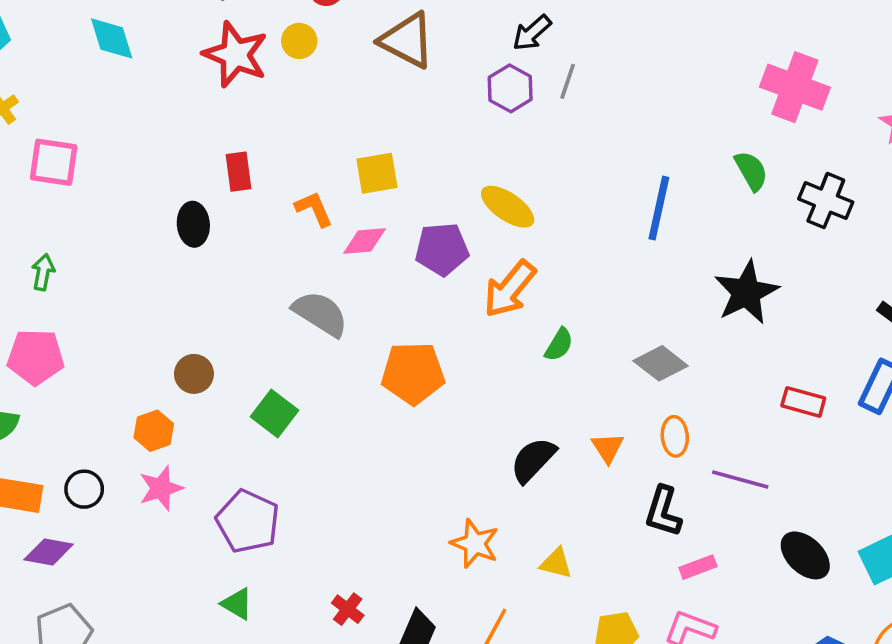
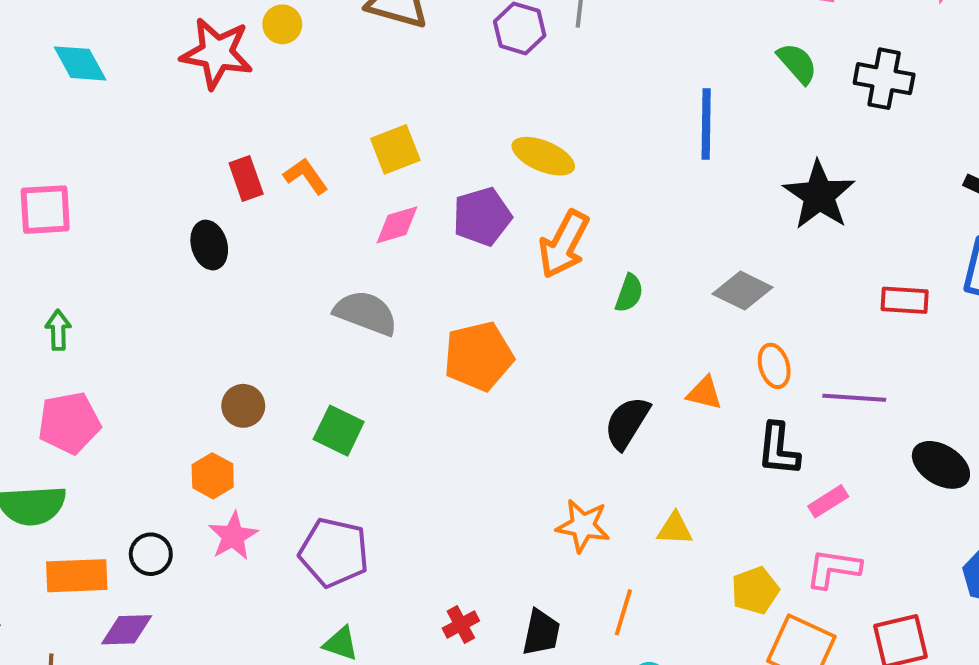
orange L-shape: (314, 209) -> (306, 176), moved
orange triangle: (608, 448) -> (704, 393), turned -32
red cross: (348, 609) -> (461, 625), turned 36

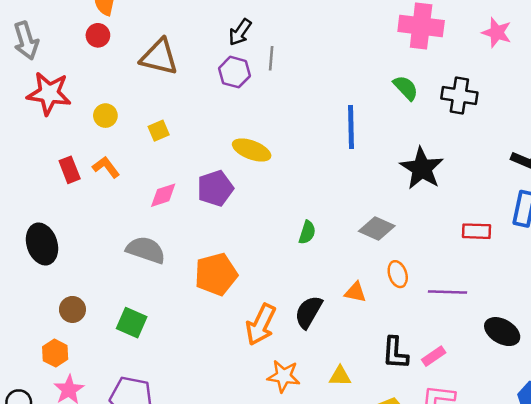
yellow circle: (282, 24) -> (105, 116), moved
yellow square: (395, 149) -> (159, 131), moved, size x0.7
orange arrow: (564, 244) -> (261, 325), moved
black ellipse: (209, 245) -> (42, 244), moved, size x1.4
black L-shape: (778, 449) -> (395, 353), moved

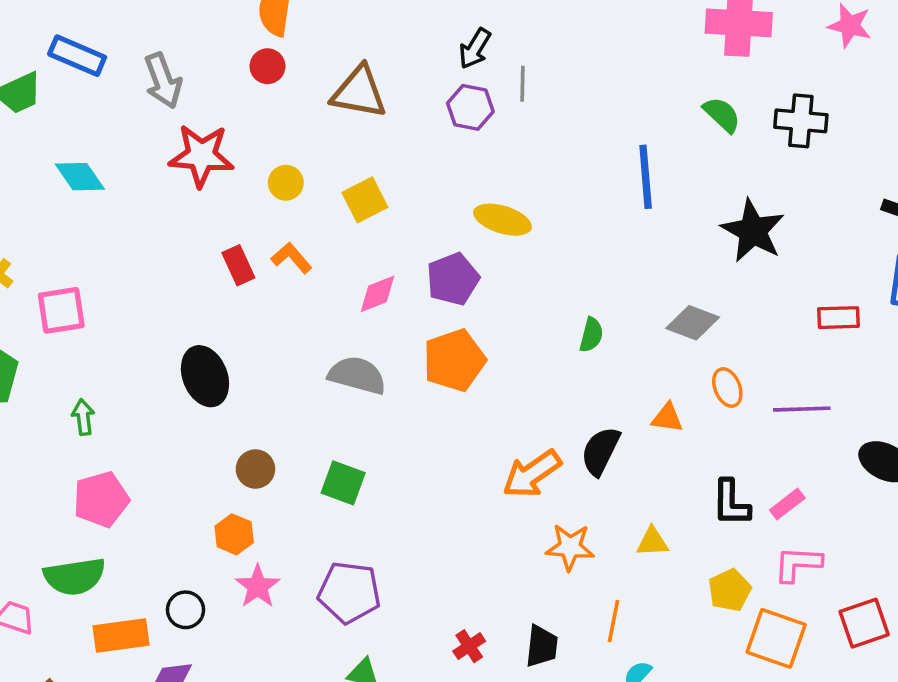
yellow square: (159, 131) -> (365, 200), size x1.4
orange pentagon: (216, 274) -> (454, 360), moved
orange arrow: (261, 325) -> (532, 474), turned 33

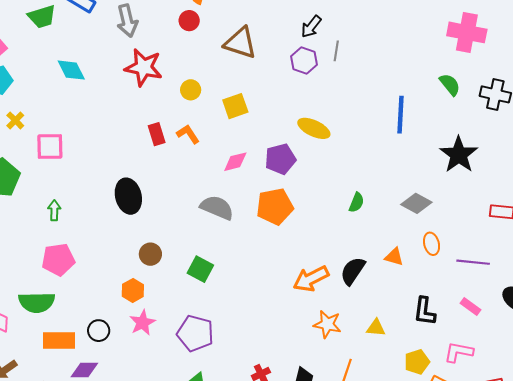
pink rectangle: (787, 504) -> (471, 306), moved, turned 66

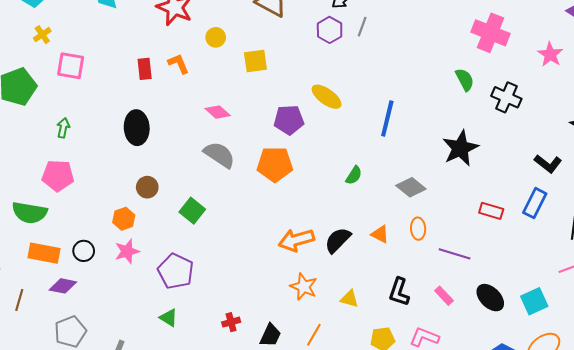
blue line: (401, 115) -> (387, 118), moved
red rectangle: (157, 134) -> (145, 69), moved
orange L-shape: (188, 134) -> (179, 64), moved
pink diamond: (235, 162) -> (218, 112), moved, turned 45

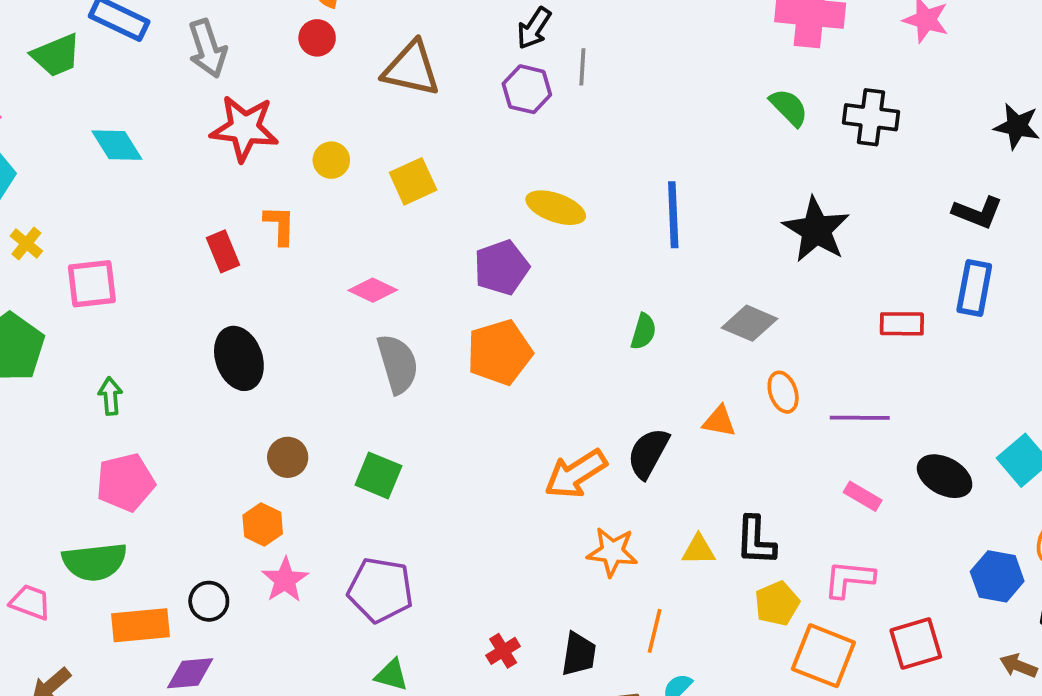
orange L-shape: (179, 64) -> (280, 225), turned 40
gray semicircle: (219, 155) -> (398, 364), turned 56
black L-shape: (399, 292) -> (756, 541), moved

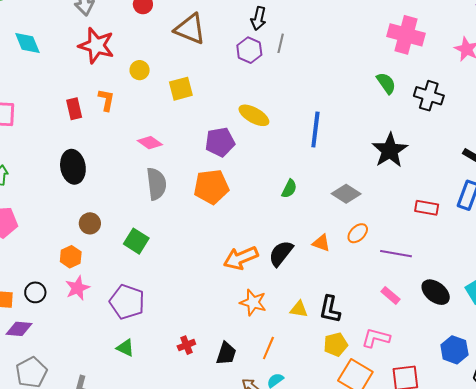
black arrow: (534, 28) -> (258, 18), turned -30
orange ellipse: (783, 392) -> (358, 233), turned 55

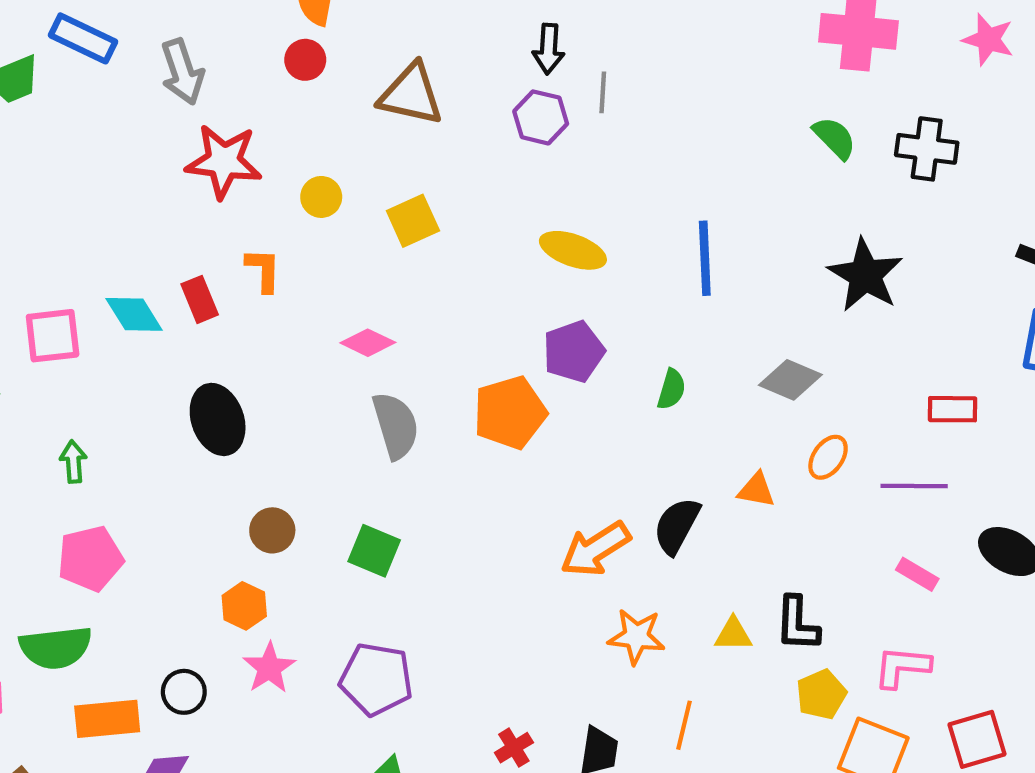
cyan diamond: (27, 43) -> (134, 314), moved
purple pentagon: (220, 142) -> (574, 351), moved
red rectangle: (427, 208) -> (953, 409), moved

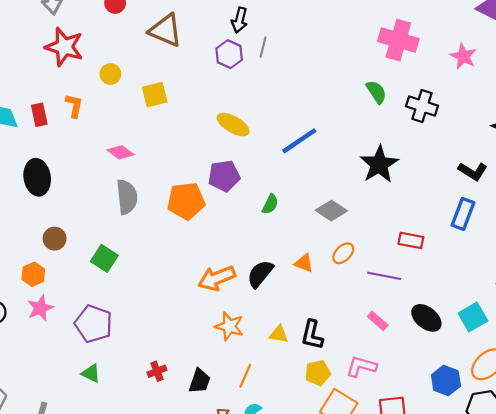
blue line: (705, 258) -> (299, 141), turned 48

